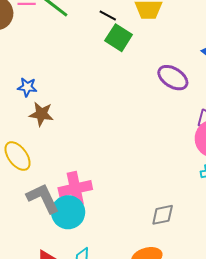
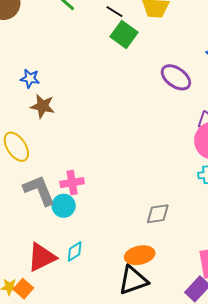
pink cross: (75, 189) -> (72, 183), size x0.7
cyan circle: (68, 212) -> (64, 206), size x0.7

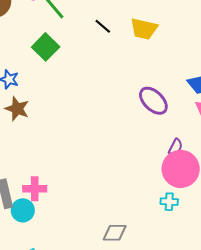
green square: (124, 34) -> (46, 47), moved

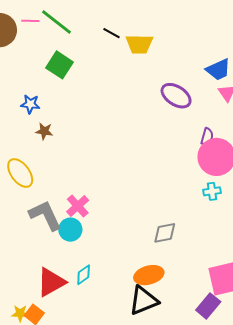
yellow trapezoid: (144, 29) -> (139, 44), moved
brown star: (17, 109) -> (44, 131), size x0.7
pink cross: (35, 189) -> (78, 206), turned -30

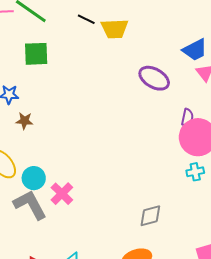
green square: (60, 65) -> (36, 54), turned -32
cyan circle: (70, 230) -> (34, 178), moved

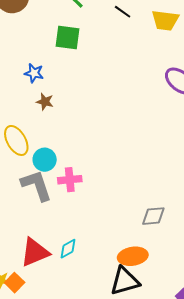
yellow trapezoid: (115, 29) -> (165, 20), moved
pink cross: (62, 194) -> (70, 180), turned 30

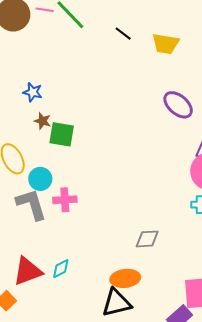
green square: (67, 37) -> (62, 134), moved

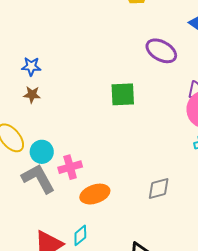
blue star: (33, 92) -> (31, 66), moved
green square: (62, 134) -> (123, 94), moved
orange ellipse: (125, 278) -> (95, 194), moved

